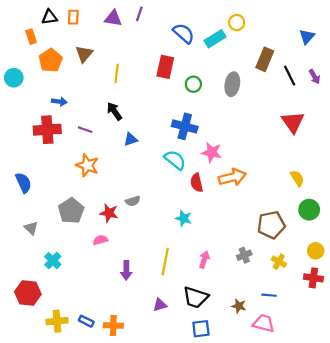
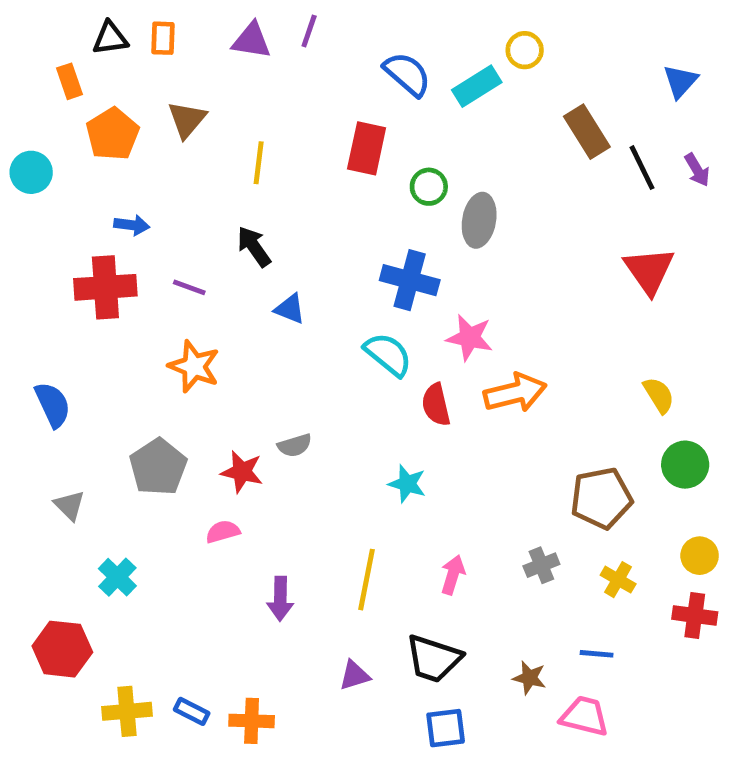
brown rectangle: (265, 59) -> (587, 132), turned -55
gray ellipse: (232, 84) -> (479, 220), moved
blue triangle: (131, 139) -> (290, 309), turned 40

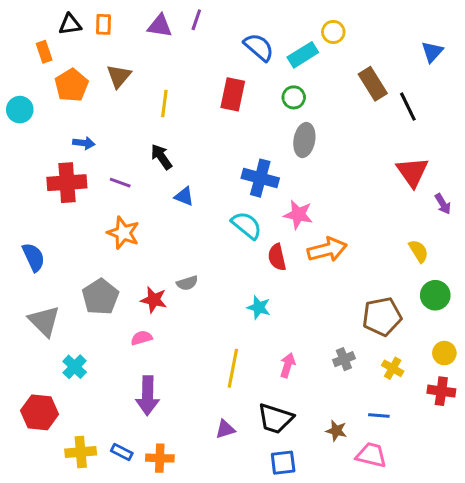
purple arrow: (697, 170) -> (443, 204), moved
green circle: (429, 187) -> (294, 97), moved
gray triangle: (69, 505) -> (44, 321), size x1.6
purple arrow: (280, 599) -> (148, 396), moved, size x1.4

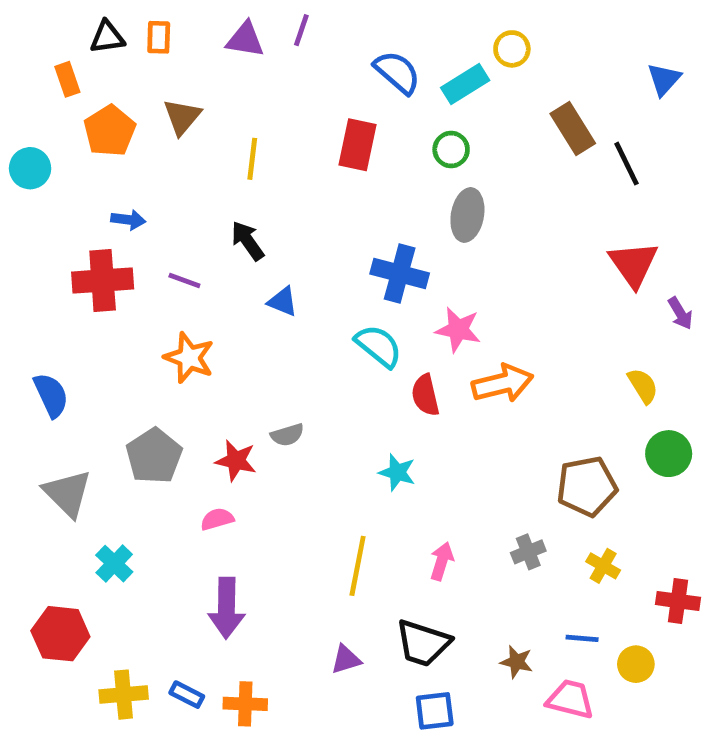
yellow circle: (444, 353) -> (636, 664), moved

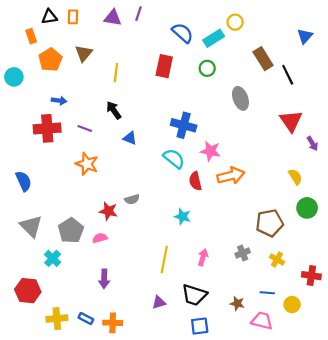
gray ellipse: (467, 215) -> (240, 98), moved, turned -30
gray pentagon: (154, 456) -> (71, 230), moved
purple arrow: (227, 608) -> (104, 279), size x0.7

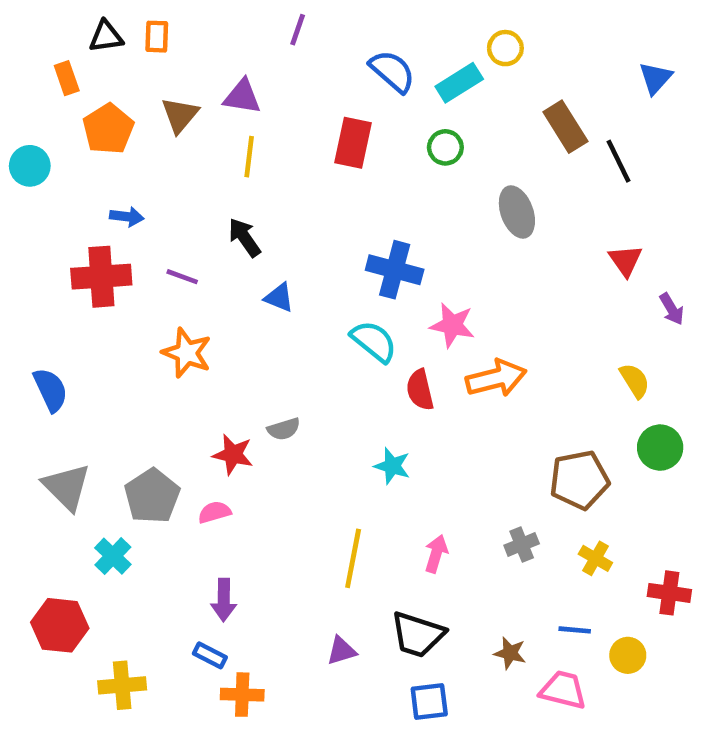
purple triangle: (113, 18) -> (242, 97), moved
red triangle: (291, 121) -> (625, 261), size x0.7
blue rectangle: (86, 319) -> (210, 655), moved

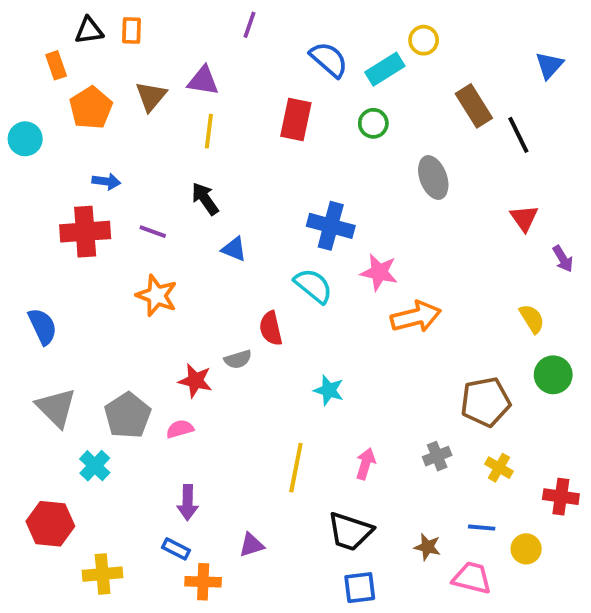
red semicircle: (420, 390) -> (271, 328), moved
purple triangle: (341, 651) -> (251, 545), moved

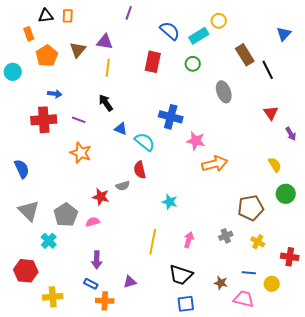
cyan semicircle: (313, 286) -> (145, 142), moved

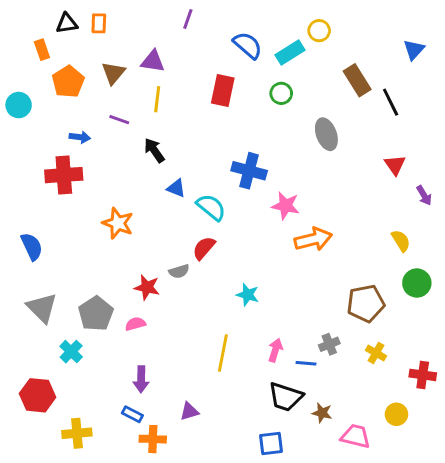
purple line: (79, 120) -> (119, 120), moved
red semicircle: (140, 170) -> (204, 248), turned 54
blue line: (249, 273) -> (306, 363), moved
black trapezoid: (181, 275) -> (286, 397), moved

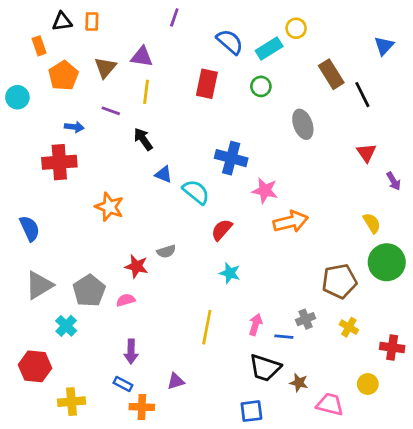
red semicircle: (204, 248) -> (222, 230), moved
green circle: (417, 283) -> (387, 262), size x1.4
gray triangle: (42, 308) -> (39, 285), turned 44

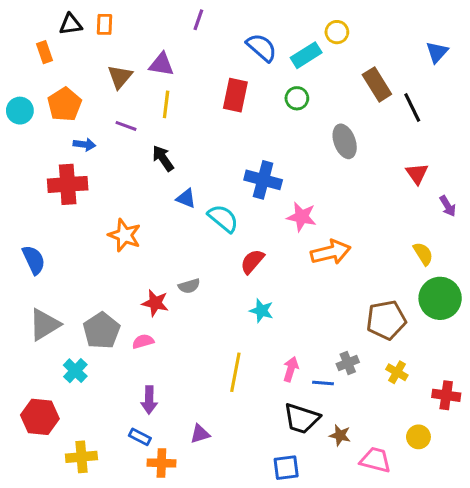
orange pentagon: (63, 76) -> (64, 104), moved

